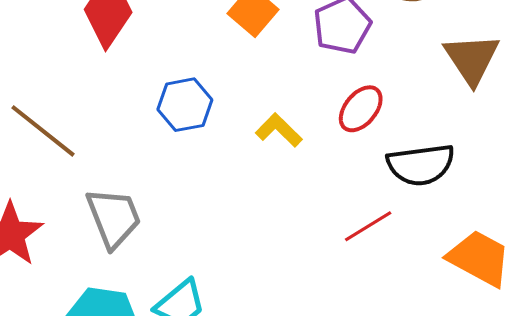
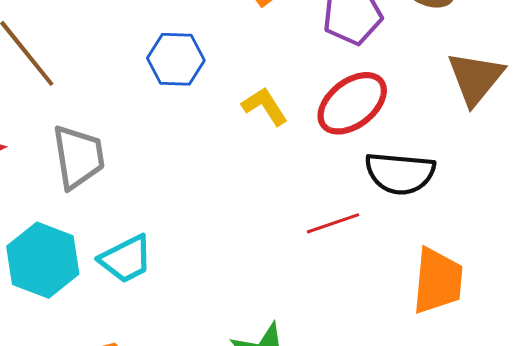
red ellipse: (361, 109) -> (352, 103), size x1.4
orange trapezoid: (479, 258) -> (438, 281), turned 54

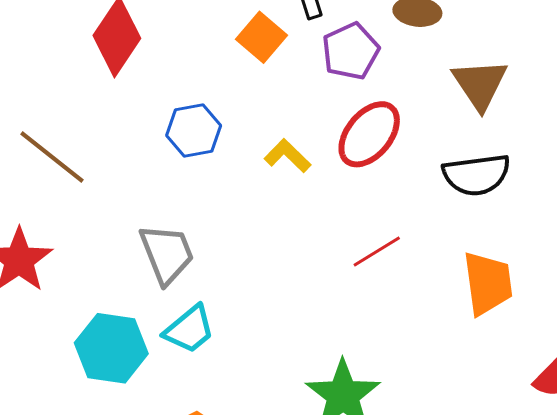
gray trapezoid: (78, 157) -> (167, 254), moved
black semicircle: (400, 173) -> (476, 175), moved

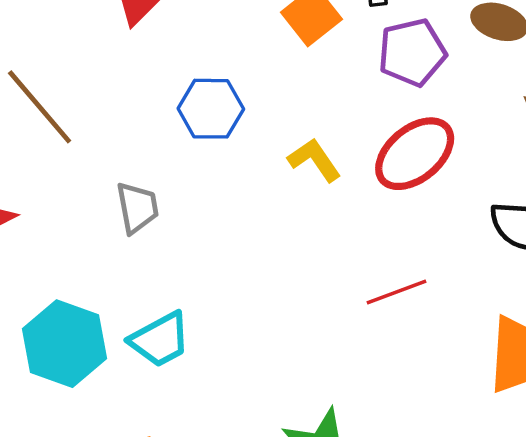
gray trapezoid: (167, 254) -> (137, 208), moved, size x0.7

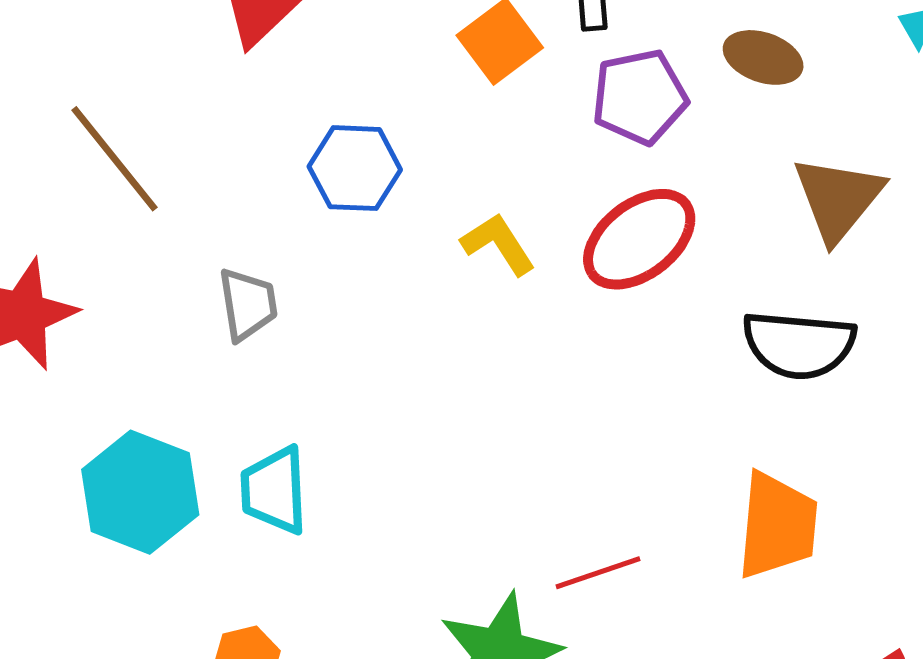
red line: (396, 292) -> (598, 573), moved
cyan trapezoid: (160, 340) -> (274, 490), turned 114

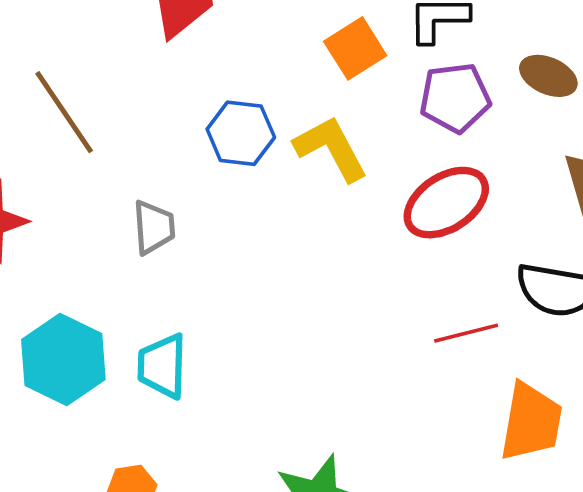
yellow L-shape: (498, 244) -> (331, 148), moved, size x1.4
red line: (598, 573) -> (466, 333), moved

